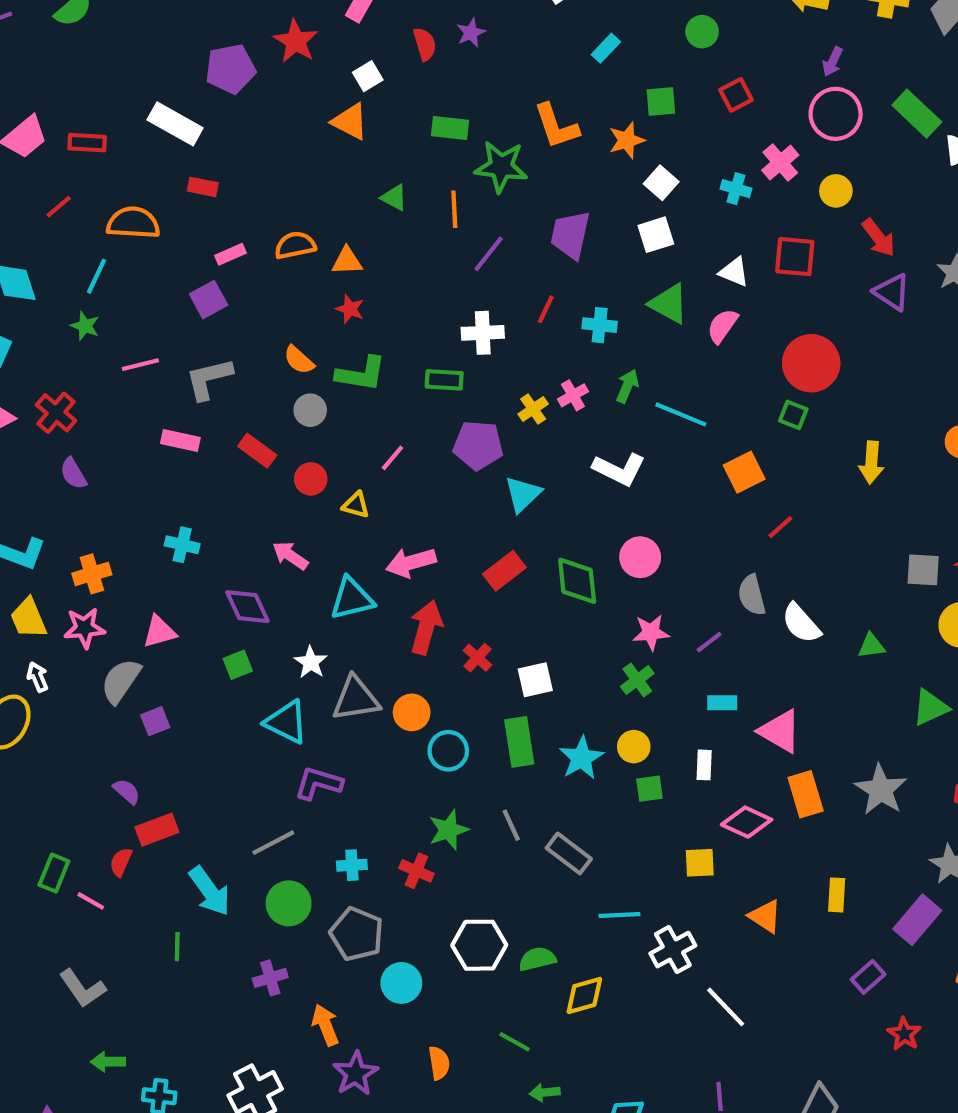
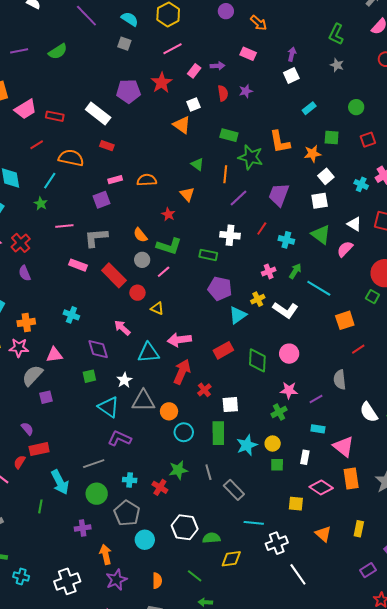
orange triangle: (347, 261) -> (187, 194), moved, turned 42
yellow cross: (533, 409) -> (258, 299), moved
red rectangle: (257, 451) -> (114, 275), size x1.4
pink line: (392, 458) -> (164, 272), moved
white semicircle: (801, 623) -> (369, 412), moved

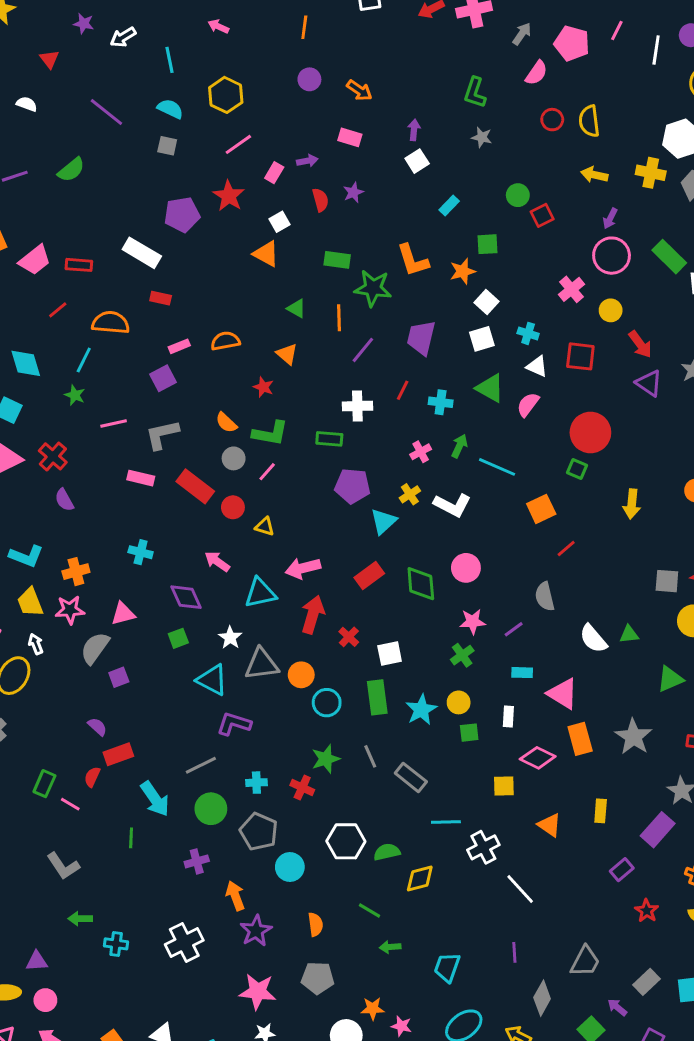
red square: (368, 140) -> (542, 215), moved
cyan cross: (361, 184) -> (528, 333), moved

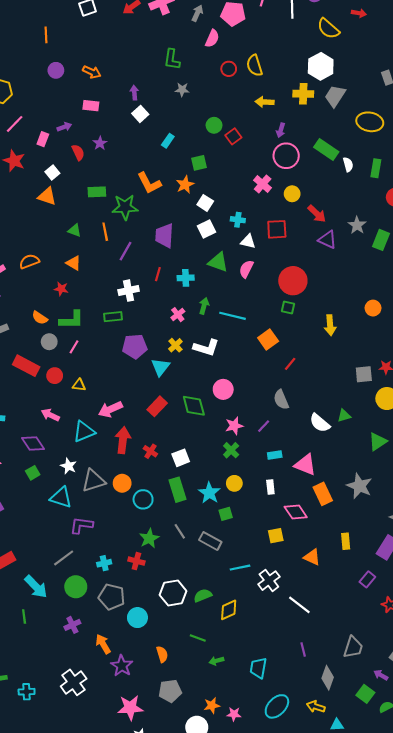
green square: (469, 733) -> (226, 514), moved
pink diamond: (538, 758) -> (296, 512), turned 40

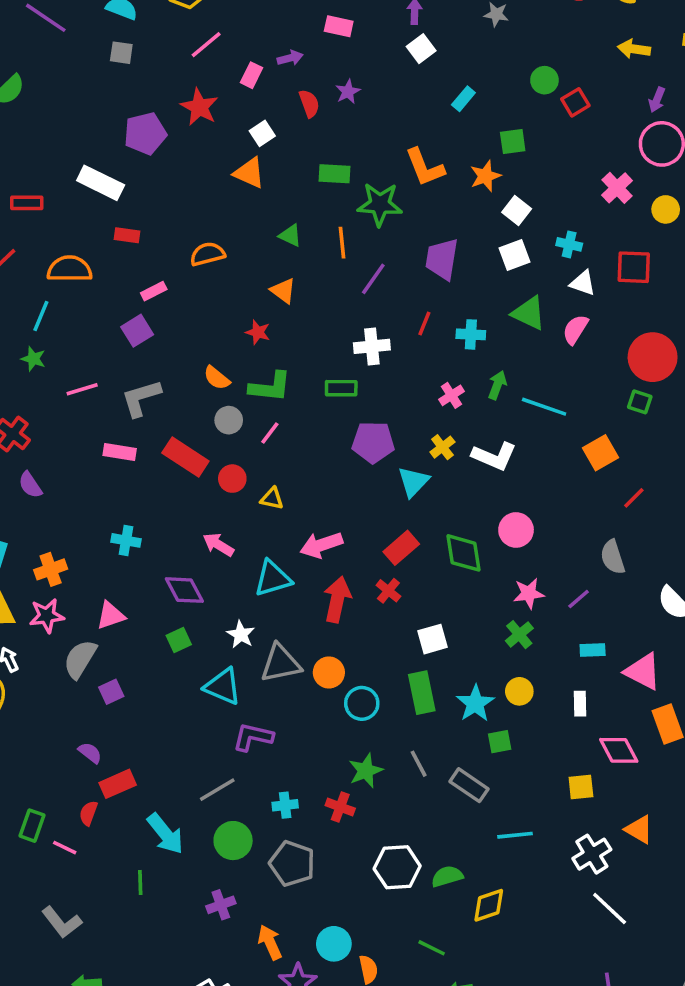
orange semicircle: (29, 261) -> (207, 254), moved
red cross: (150, 451) -> (388, 591), moved
white cross: (269, 581) -> (592, 854), moved
cyan circle: (137, 618) -> (334, 944), moved

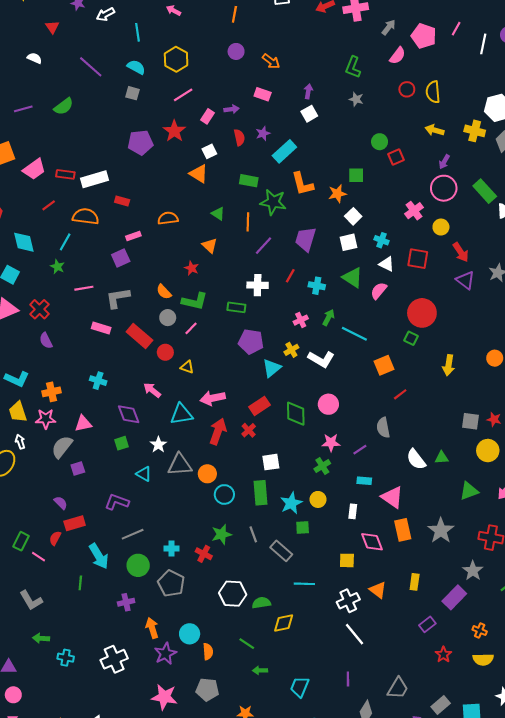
cyan rectangle: (463, 99) -> (284, 151), moved, size x1.6
white rectangle: (101, 183) -> (95, 179), moved, turned -50
cyan triangle: (223, 686) -> (144, 474), size x0.7
purple L-shape: (253, 737) -> (117, 502), moved

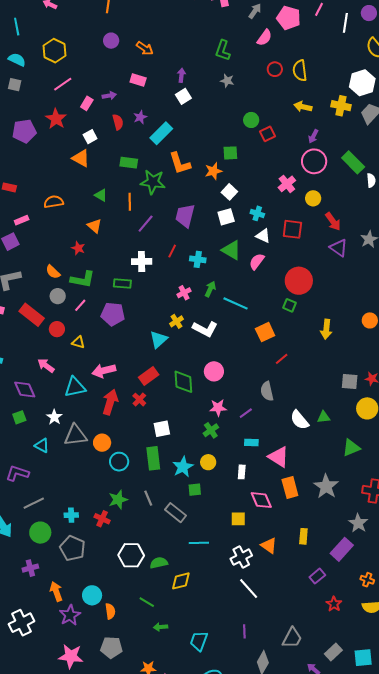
purple pentagon: (251, 342) -> (113, 314), moved

